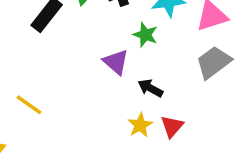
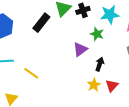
purple triangle: (116, 62) -> (80, 49), turned 42
black arrow: (150, 88) -> (100, 64), turned 80

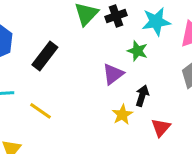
black rectangle: (41, 23) -> (45, 56), moved
yellow star: (94, 85) -> (122, 115), moved

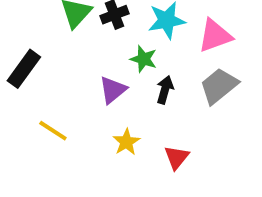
black arrow: (142, 96) -> (165, 90), moved
yellow line: (41, 111) -> (53, 131), moved

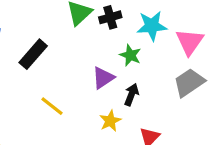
pink triangle: (215, 36) -> (190, 42), turned -40
black arrow: (165, 90) -> (131, 95), moved

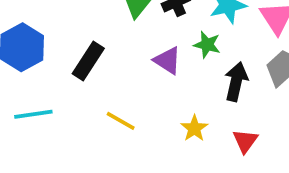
purple triangle: (103, 78) -> (167, 60), moved, turned -45
black arrow: (131, 95) -> (236, 82), moved, size x1.4

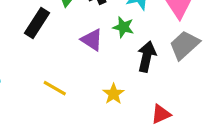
black rectangle: (88, 61) -> (37, 23), moved
red triangle: (245, 141) -> (161, 114), moved, turned 30

